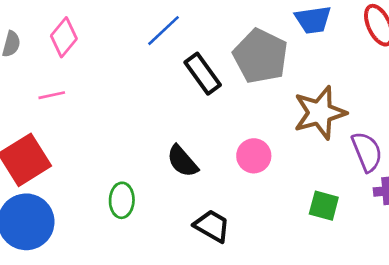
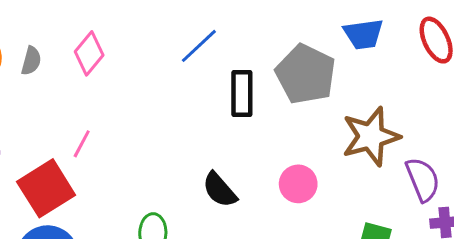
black rectangle: (203, 74) -> (242, 93), turned 36
pink line: (52, 95) -> (82, 144), moved, turned -50

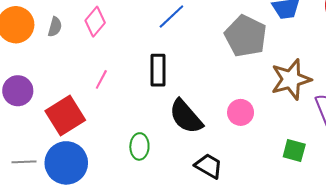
black rectangle: (242, 93) -> (158, 70), moved
pink line: (82, 144) -> (101, 79), moved
black semicircle: (220, 190) -> (186, 117), size x1.4

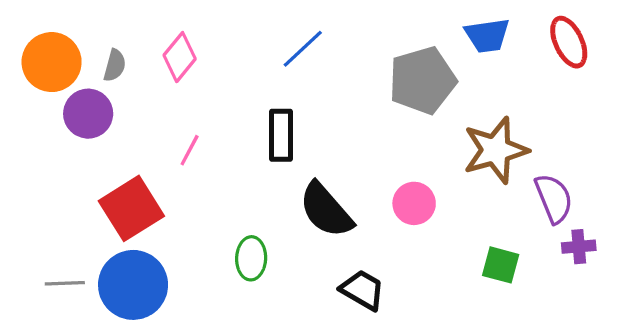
gray pentagon: (246, 36) -> (422, 80), turned 30
purple circle: (18, 91) -> (88, 114), moved

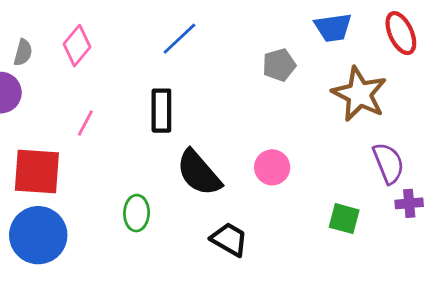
gray pentagon: (422, 80) -> (279, 65), size x0.6
brown star: (496, 150) -> (359, 94), moved, turned -30
red square: (131, 208) -> (37, 171), turned 36

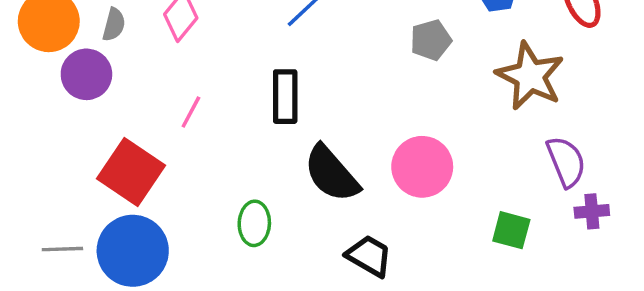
pink circle: (272, 167) -> (422, 167), size x1.4
red square: (37, 171) -> (131, 172), turned 30

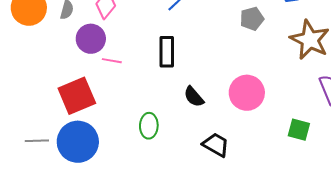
purple circle: (86, 74) -> (91, 39), moved
pink line: (191, 112) -> (112, 61), turned 72
red square: (131, 172) -> (77, 96), turned 33
black semicircle: (331, 174) -> (194, 97), size x0.6

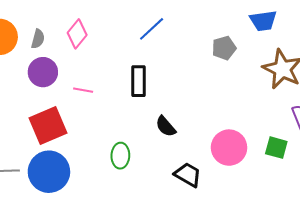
purple circle: (91, 39) -> (43, 72), moved
pink circle: (247, 93) -> (229, 148), moved
green square: (299, 130) -> (276, 148), moved

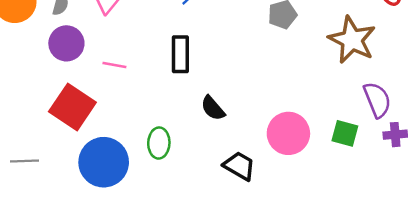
red square: (48, 125) -> (72, 107), turned -33
blue circle: (49, 172) -> (104, 162), moved

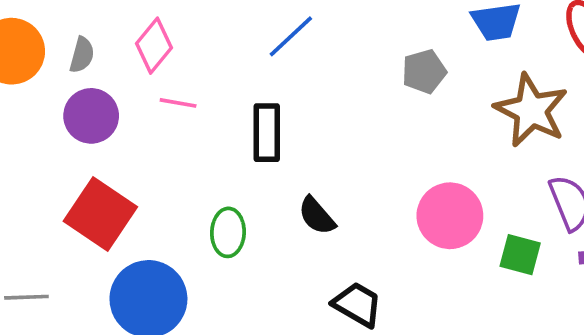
pink line: (114, 65) -> (178, 103), moved
pink circle: (288, 133) -> (450, 216), moved
green ellipse: (159, 143) -> (228, 232), moved

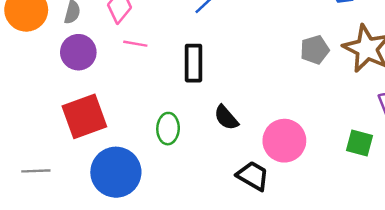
gray pentagon: (424, 72) -> (315, 50), moved
red square: (100, 214) -> (84, 116), turned 36
pink circle: (450, 216) -> (284, 141), moved

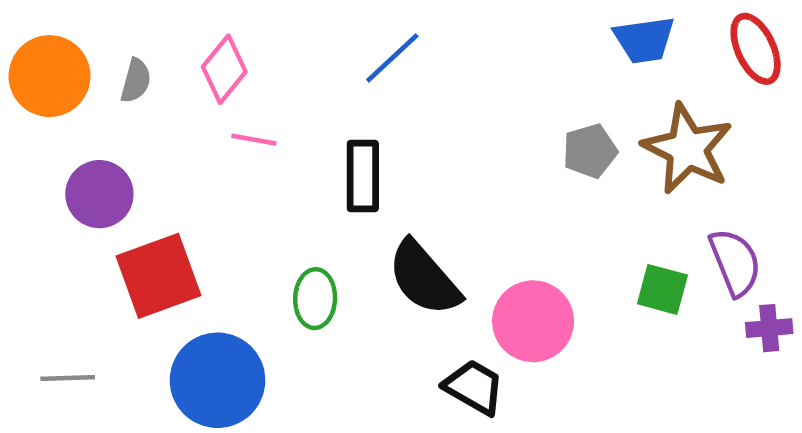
purple circle: (78, 52) -> (99, 194), moved
black semicircle: (226, 118) -> (424, 278), size x1.6
green square: (360, 143) -> (662, 289), moved

